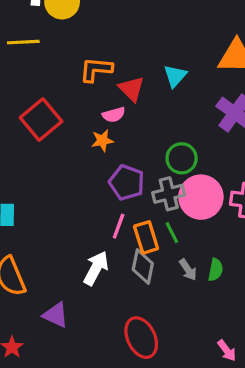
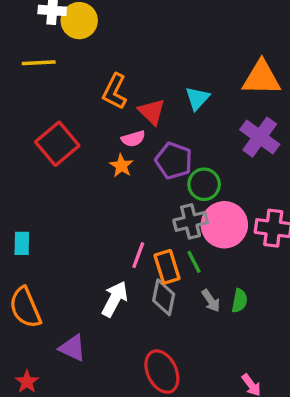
orange L-shape: (96, 69) -> (115, 91), turned -68
orange star: (102, 141) -> (121, 166), turned -30
purple pentagon: (127, 183) -> (174, 161), moved

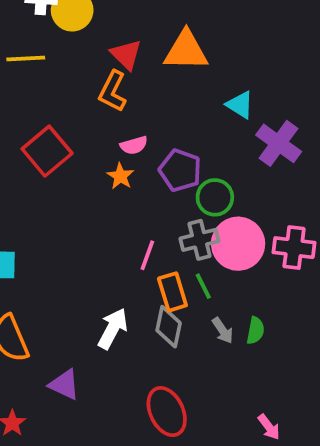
orange triangle: (261, 78) -> (186, 51), moved
cyan triangle: (197, 98) -> (240, 105), moved, turned -40
red triangle: (152, 112) -> (126, 55), moved
pink line: (138, 255) -> (147, 255), moved

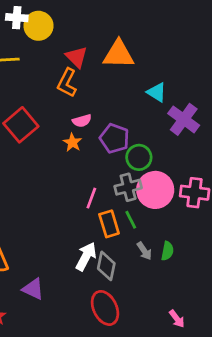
gray diamond: (169, 327) -> (106, 266), moved
white arrow: (113, 329) -> (86, 256), moved

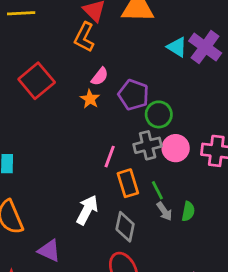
purple cross: (184, 119) -> (205, 47), moved
pink semicircle: (82, 121) -> (100, 77), turned -36
pink circle: (155, 190) -> (176, 148), size x0.7
green line: (131, 220) -> (157, 190), moved
white arrow: (86, 256) -> (87, 210), moved

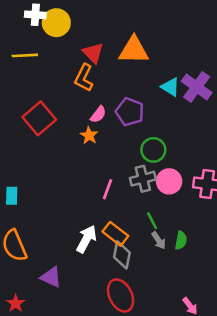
purple pentagon: (133, 95) -> (130, 112), moved
orange rectangle: (128, 183) -> (115, 234), moved, turned -35

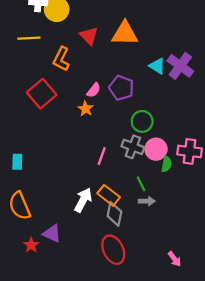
orange L-shape: (84, 78) -> (61, 59), moved
gray cross: (143, 179) -> (133, 147), turned 35
gray arrow: (159, 240) -> (147, 201), turned -56
green semicircle: (181, 240) -> (166, 164), moved
red star: (16, 303) -> (31, 245), moved

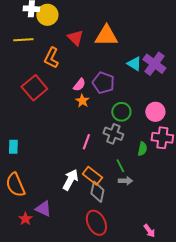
orange star: (86, 109) -> (82, 101), moved
pink circle: (156, 149) -> (155, 112), moved

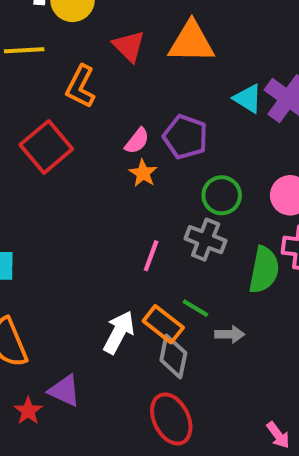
green semicircle: (142, 149) -> (264, 270), size x1.6
green line: (120, 166) -> (195, 308), moved, turned -32

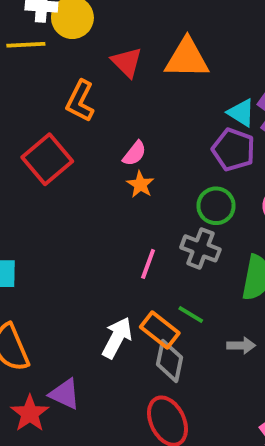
yellow line: (24, 50) -> (26, 45), moved
purple pentagon: (185, 137) -> (233, 150), moved
gray arrow: (230, 334) -> (241, 345), moved
red star: (28, 411) -> (30, 413), size x1.4

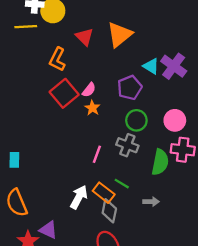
orange triangle: (187, 58) -> (119, 35), turned -40
purple pentagon: (233, 150) -> (130, 88), moved, turned 30
red square: (47, 159) -> (64, 93), moved

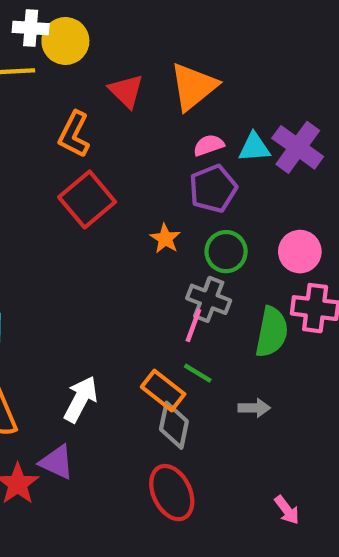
cyan triangle: (151, 66) -> (254, 147), turned -36
pink semicircle: (89, 90) -> (209, 145), moved, turned -147
orange star: (92, 108) -> (165, 239), moved
pink line: (97, 154) -> (193, 325), moved
white arrow: (79, 197) -> (81, 399), moved

